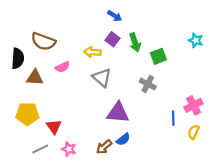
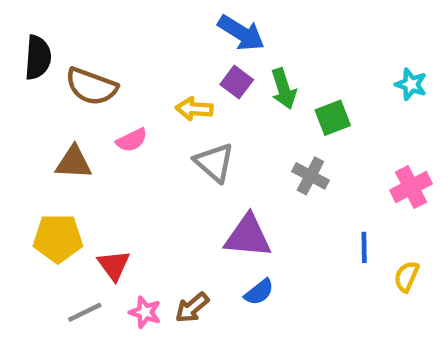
blue arrow: (115, 16) -> (241, 33), size x1.5
black semicircle: (18, 58) -> (38, 57), moved
pink cross: (194, 105) -> (411, 187), moved
brown arrow: (104, 147) -> (192, 308), moved

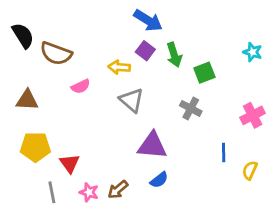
black semicircle: (38, 57) -> (23, 36), turned -36
brown triangle: (74, 162) -> (27, 100), moved
gray line: (85, 312) -> (52, 192), turned -75

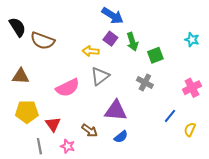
pink semicircle: (81, 86) -> (68, 88), moved, size x1.6
gray triangle: (132, 100) -> (100, 76), turned 42
blue line: (224, 152) -> (170, 116), turned 40
brown arrow: (118, 190) -> (90, 131), moved, turned -105

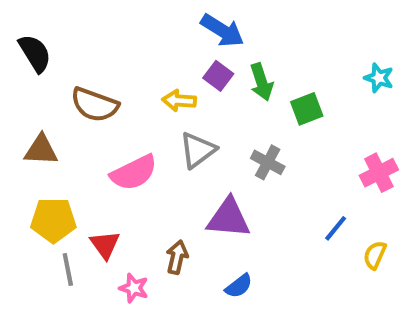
brown semicircle: (43, 41) -> (95, 105), moved
gray cross: (145, 82) -> (268, 162), moved
brown arrow: (90, 131) -> (177, 257), turned -112
blue semicircle: (121, 137) -> (239, 286), moved
gray line: (39, 146) -> (68, 269), moved

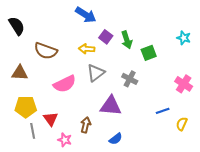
blue arrow: (222, 31) -> (86, 15), moved
pink cross: (379, 173) -> (184, 84), turned -30
blue line: (336, 228) -> (163, 111), turned 32

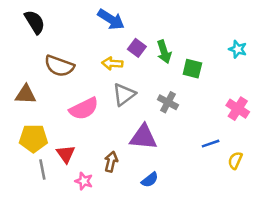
black semicircle: (17, 26) -> (35, 22), moved
green square: (149, 53) -> (192, 69), turned 35

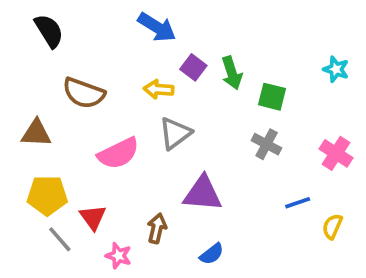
gray cross: (168, 102) -> (267, 144), moved
gray line: (42, 169) -> (60, 239), turned -30

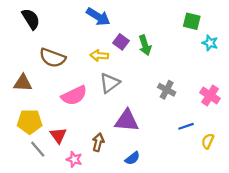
green square: (272, 97) -> (192, 21), moved

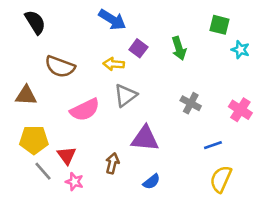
green arrow: (145, 45) -> (179, 48), moved
yellow semicircle: (208, 141) -> (221, 179), moved, size x1.5
pink star: (74, 159) -> (74, 182), moved

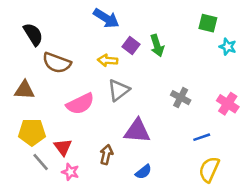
black semicircle: (35, 22) -> (33, 34), moved
green arrow: (179, 48) -> (157, 45), moved

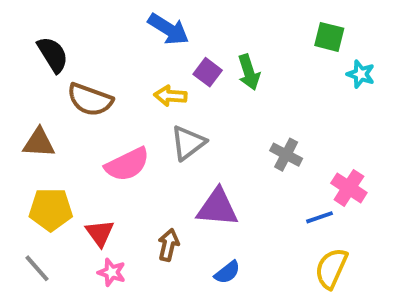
pink cross: (228, 104) -> (349, 188), moved
gray line: (41, 162) -> (37, 268), moved

